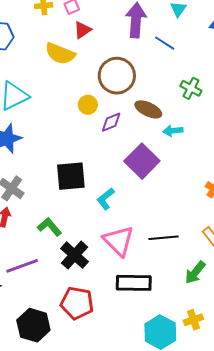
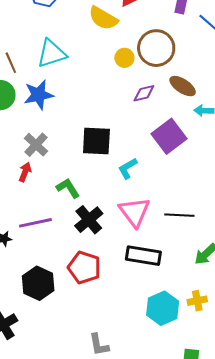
yellow circle: (88, 105) -> (124, 58), moved

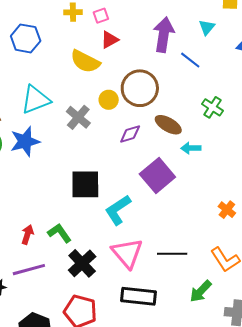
gray cross: (36, 145) -> (78, 117), moved
cyan L-shape: (128, 168) -> (118, 210), size x1.4
red arrow: (25, 172) -> (27, 234), moved

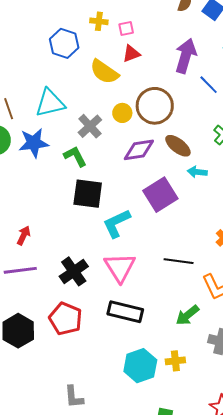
blue hexagon: (26, 38) -> (64, 43), moved
purple diamond: (130, 134) -> (139, 150), size x1.4
green L-shape: (60, 233) -> (75, 156), moved
black line: (172, 254) -> (179, 261), moved

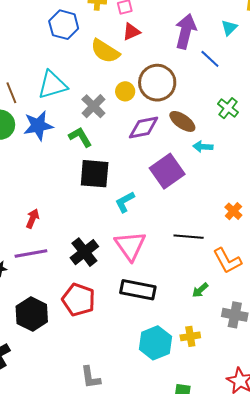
cyan L-shape: (117, 223) -> (125, 202), size x0.7
green arrow: (187, 315) -> (200, 290), size x0.7

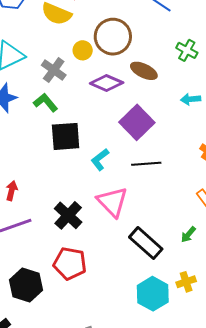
purple diamond: (144, 127) -> (107, 83), turned 44
cyan arrow: (203, 147) -> (191, 99), moved
black line: (189, 237) -> (146, 164), moved
black rectangle: (138, 290) -> (146, 243), moved, turned 40

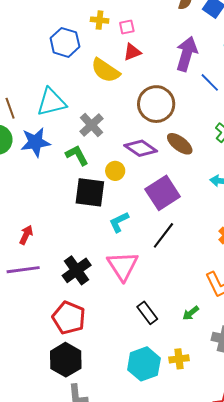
yellow circle: (83, 50) -> (115, 171), moved
black line: (146, 164) -> (163, 235), turned -60
black rectangle: (146, 243) -> (147, 313), size x0.7
black hexagon: (26, 285) -> (66, 360), moved

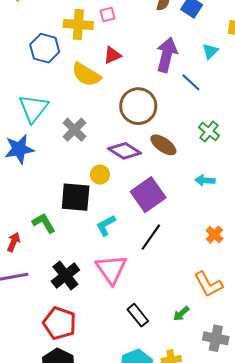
yellow cross: (100, 20) -> (78, 25), size x1.6
pink square: (127, 27) -> (108, 14), moved
cyan triangle: (51, 102) -> (33, 108), turned -36
green L-shape: (77, 155) -> (44, 223), moved

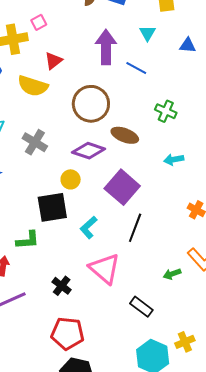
green L-shape: (44, 223) -> (28, 240), turned 130
black cross: (65, 276) -> (62, 286), size x0.7
green arrow: (181, 314) -> (172, 274), moved, turned 36

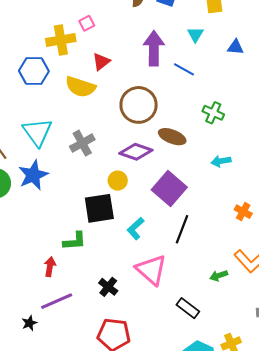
gray cross: (35, 142) -> (82, 143), turned 30

